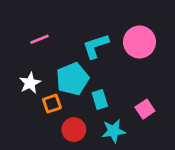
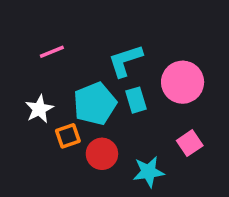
pink circle: (139, 42) -> (183, 82), moved
cyan rectangle: (100, 99) -> (136, 100), moved
red circle: (74, 130) -> (102, 154), moved

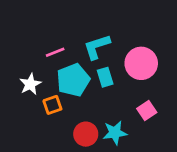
pink line: (52, 52) -> (55, 52), moved
red circle: (102, 154) -> (86, 134), moved

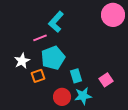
cyan L-shape: (97, 47) -> (56, 22), moved, turned -30
pink circle: (141, 63) -> (113, 15), moved
cyan rectangle: (105, 77) -> (76, 76), moved

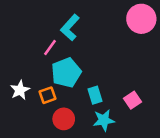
pink line: (40, 38) -> (50, 48), turned -32
white star: (22, 61) -> (20, 90), moved
red circle: (62, 97) -> (64, 119), moved

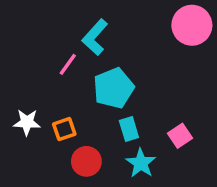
cyan pentagon: (66, 73) -> (114, 88), moved
white star: (20, 90) -> (27, 122), turned 30
cyan star: (104, 120) -> (141, 163), turned -30

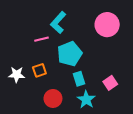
pink circle: (192, 25) -> (107, 25), moved
pink line: (68, 64) -> (42, 39), turned 40
orange square: (64, 129) -> (39, 70), moved

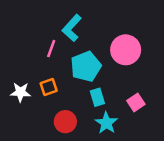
pink circle: (107, 25) -> (126, 50), moved
pink line: (42, 39) -> (51, 49), turned -56

